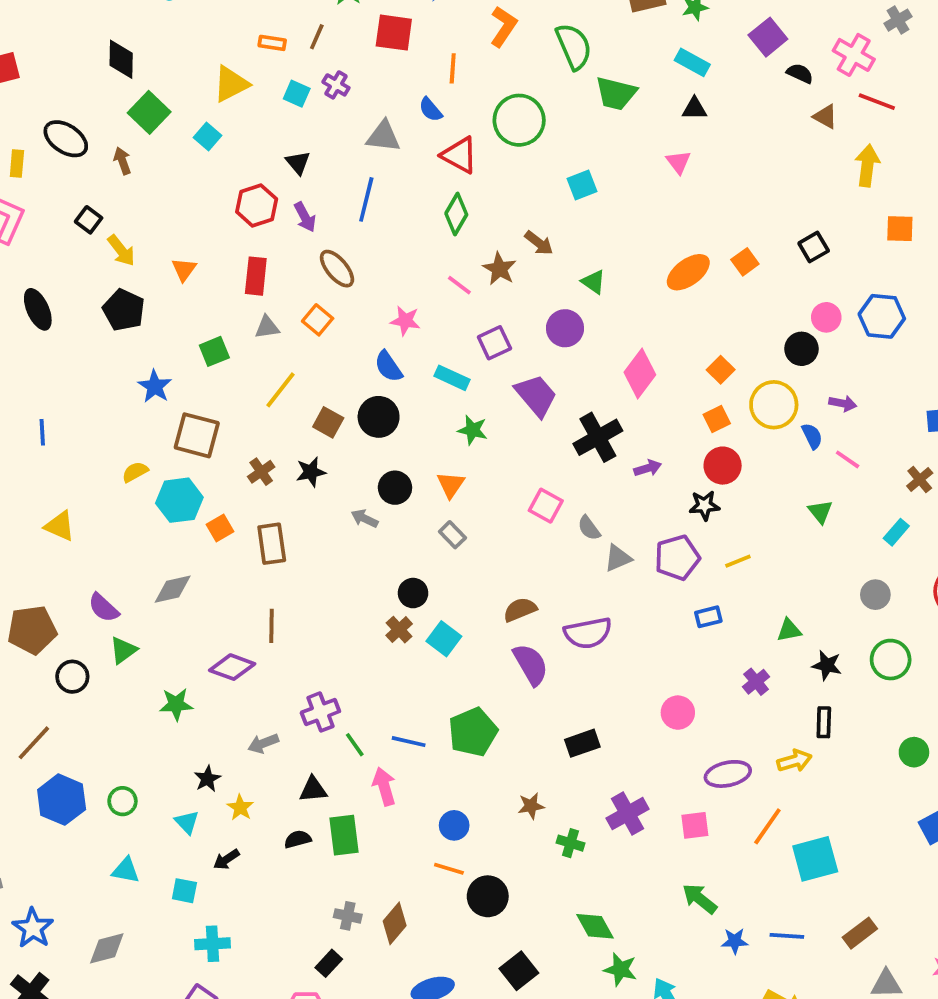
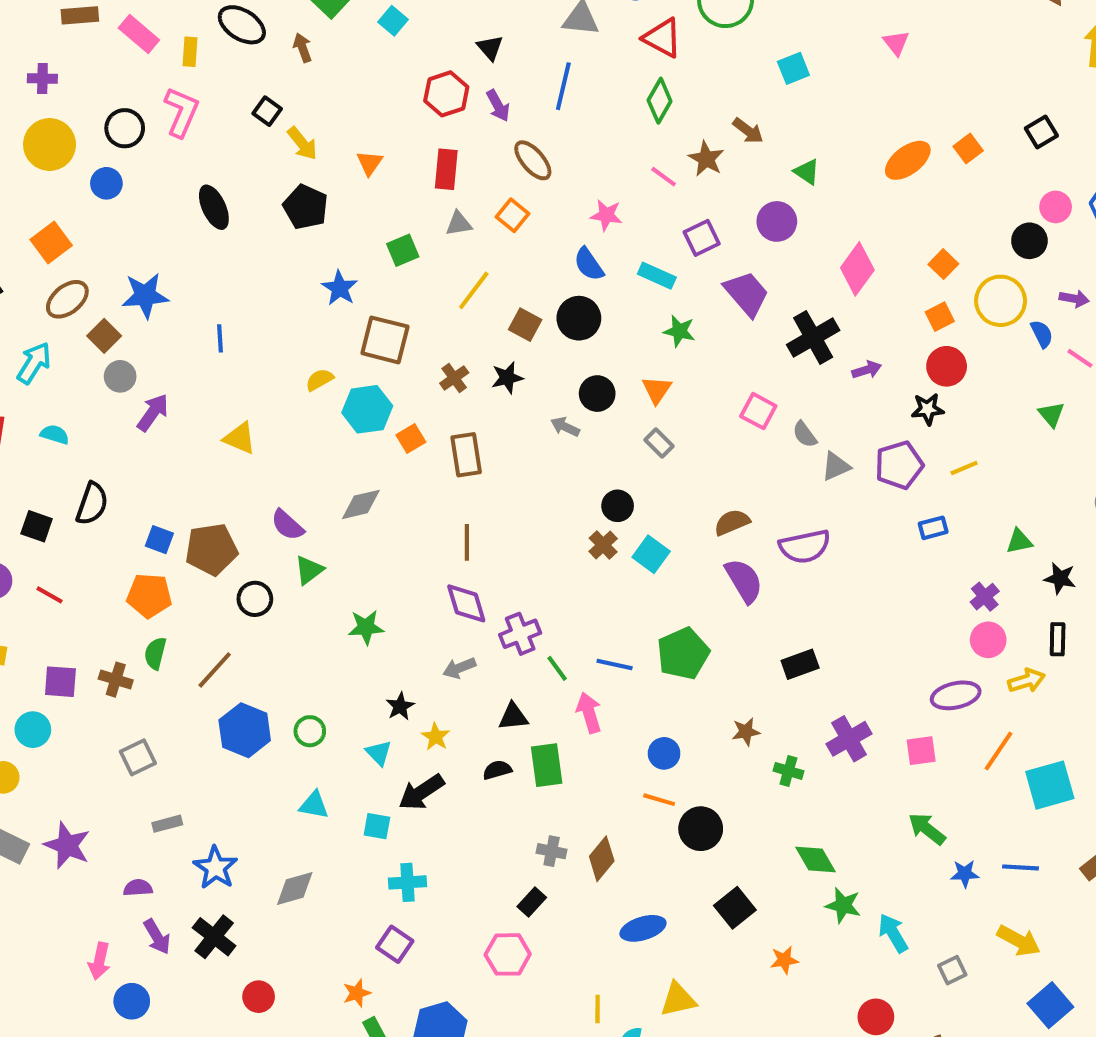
purple diamond: (232, 667) -> (466, 603), moved, turned 54
pink circle: (678, 713) -> (988, 640), moved
black arrow: (226, 859) -> (421, 792), size x1.6

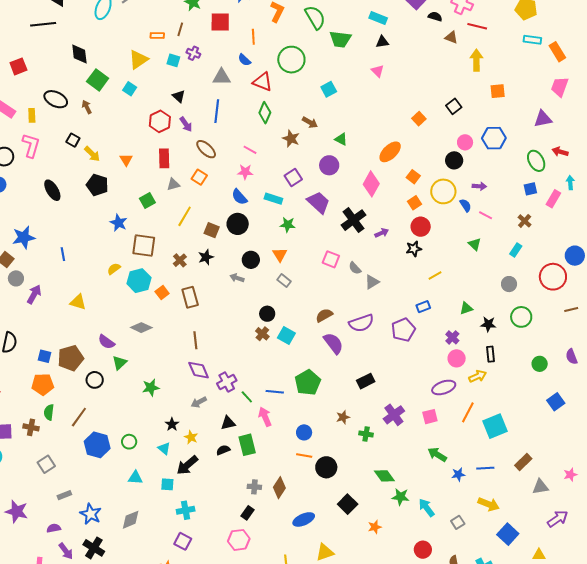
orange ellipse: (908, 160) -> (390, 152), moved
pink line: (664, 177) -> (250, 150), moved
purple pentagon: (899, 465) -> (403, 330), moved
gray diamond: (361, 504) -> (141, 328), turned 45

